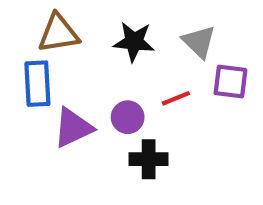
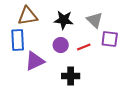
purple circle: (128, 117) -> (61, 45), moved

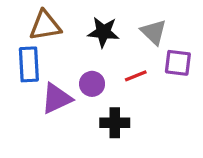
purple circle: (61, 45) -> (92, 84), moved

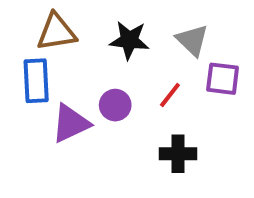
red line: (136, 76) -> (170, 95), turned -30
black cross: (115, 123) -> (178, 154), moved

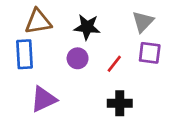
gray triangle: (192, 40) -> (143, 22), moved, turned 30
purple circle: (115, 105) -> (78, 58), moved
purple triangle: (71, 123) -> (44, 99), moved

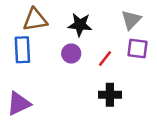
purple triangle: (44, 99) -> (19, 103), moved

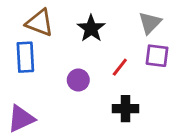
brown triangle: (35, 20) -> (40, 23), turned 30
black star: (80, 25) -> (91, 28), turned 30
purple circle: (71, 54) -> (78, 80), moved

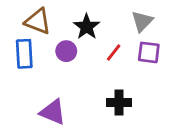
red line: (120, 67) -> (114, 52), moved
purple circle: (78, 80) -> (66, 51), moved
purple triangle: (21, 119) -> (53, 112), moved, turned 48

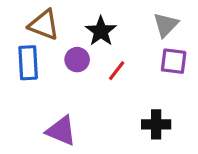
red line: (114, 52) -> (117, 71), moved
black cross: (119, 103) -> (156, 124), moved

